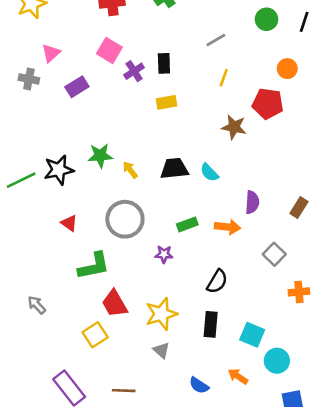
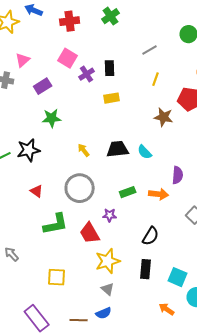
green star: (100, 156) -> (52, 118), moved
red trapezoid: (115, 304) -> (90, 233), moved
yellow square: (95, 335) -> (57, 277), turned 36
blue semicircle: (199, 385) -> (104, 313), moved, turned -56

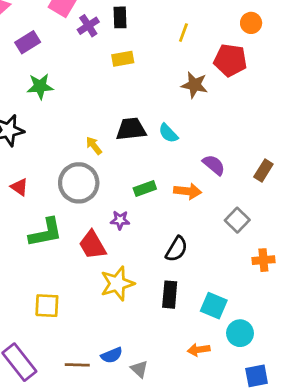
yellow arrow: (84, 150) -> (94, 146), moved
purple semicircle: (178, 175) -> (214, 165), turned -54
gray triangle: (108, 289) -> (139, 369), moved
orange arrow: (167, 309) -> (199, 350), turned -42

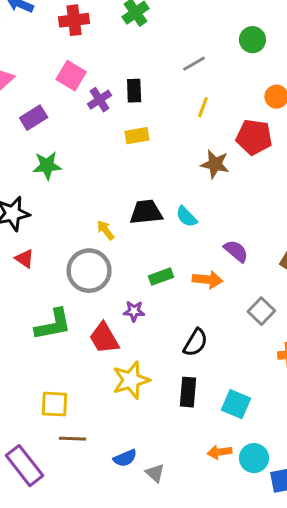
red triangle: (19, 187) -> (25, 259), moved
cyan circle: (240, 333) -> (254, 458), moved
brown line: (77, 365) -> (73, 439), moved

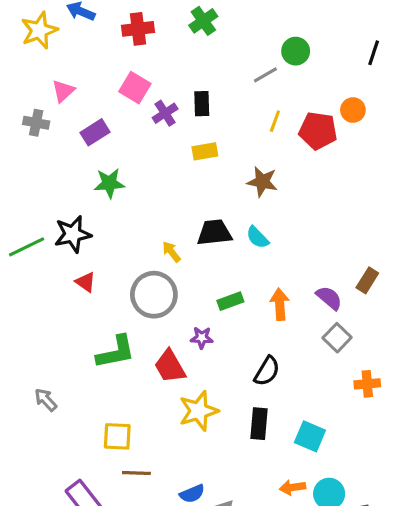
green circle: (252, 40) -> (296, 51), moved
red pentagon: (254, 137) -> (318, 131), moved
brown star: (215, 164) -> (262, 182), moved
purple semicircle: (236, 251) -> (329, 298), moved
orange arrow: (207, 280) -> (280, 304), turned -100

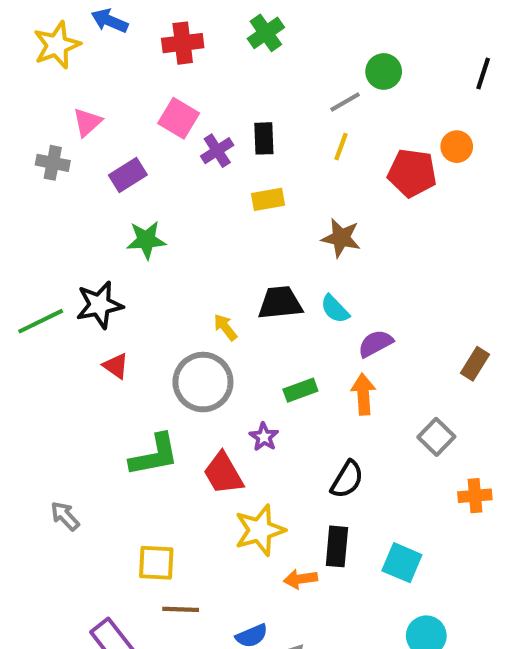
yellow line: (275, 121) -> (341, 147), moved
purple semicircle: (329, 298) -> (376, 343), moved, turned -68
purple star: (202, 338) -> (264, 437), turned 30
orange arrow: (292, 487) -> (300, 579), moved

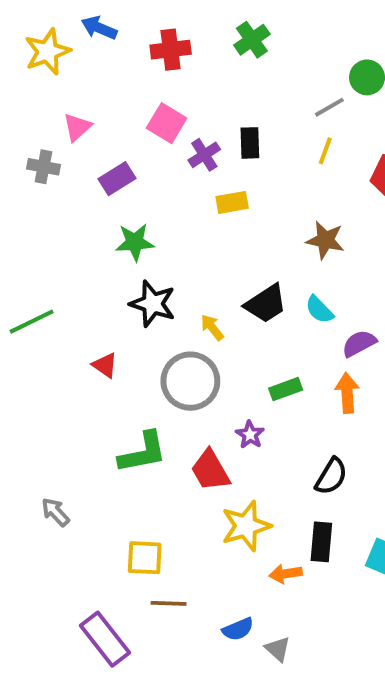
yellow rectangle: (268, 199) -> (232, 202), moved
black trapezoid: (280, 303) -> (266, 304), turned 153
black star: (99, 305) -> (153, 304), moved, turned 30

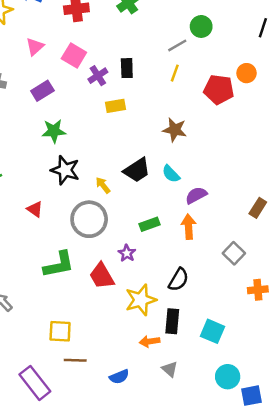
pink triangle: (77, 127) -> (35, 47), moved
yellow star: (246, 526) -> (141, 300), moved
gray triangle: (278, 649) -> (170, 369), moved

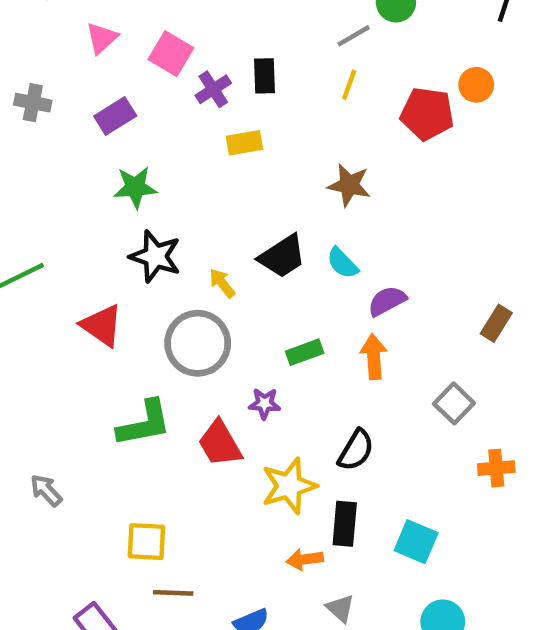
red triangle: (35, 209) -> (102, 325), size x1.5
purple star: (127, 253) -> (265, 403), turned -30

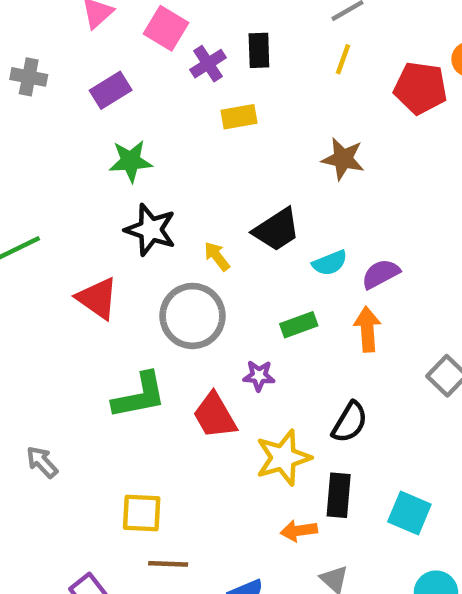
cyan semicircle: (342, 263) -> (330, 263), moved, turned -68

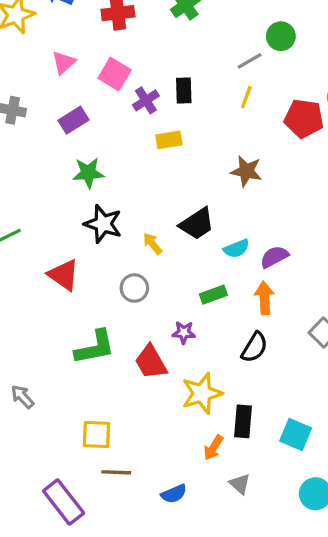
gray circle: (193, 316) -> (134, 288), size x0.6
black semicircle: (350, 422) -> (255, 347), moved
orange arrow: (299, 531) -> (213, 448), turned -50

